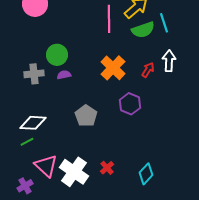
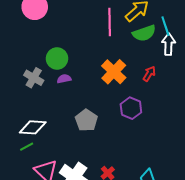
white arrow: (169, 61) -> (168, 44), moved
gray cross: (34, 74) -> (34, 78), turned 36

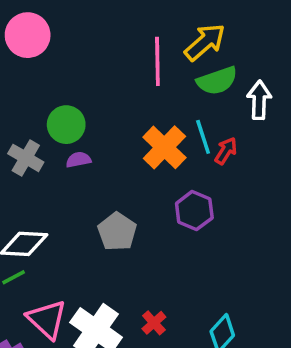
cyan line: (165, 26) -> (203, 137), moved

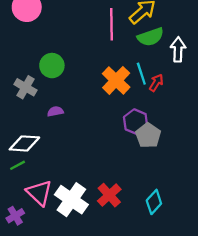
purple semicircle: (78, 160) -> (55, 111), moved
gray pentagon: (117, 232) -> (148, 135), moved
red cross: (154, 323) -> (109, 195), size x1.5

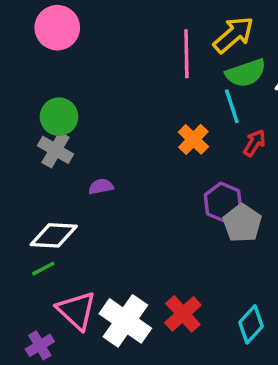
green circle: (52, 66) -> (59, 117), moved
cyan line: (141, 74) -> (232, 106), moved
orange cross: (116, 80) -> (193, 139), size x0.7

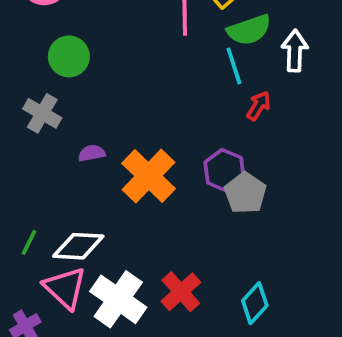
green circle: (59, 117) -> (69, 56), moved
orange cross: (193, 139) -> (149, 176), moved, size x1.6
white diamond: (54, 235) -> (78, 246), moved
green line: (43, 269) -> (29, 242), turned -35

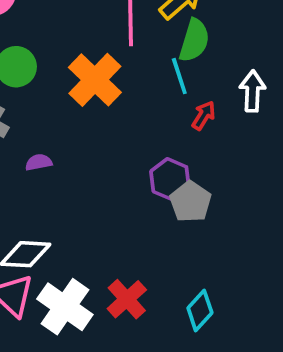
green semicircle: (249, 30) -> (194, 40), turned -54
white arrow: (295, 51) -> (252, 91), moved
orange cross: (149, 176) -> (95, 80), moved

